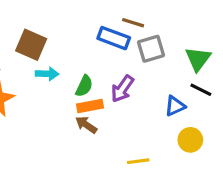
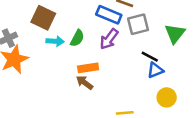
green semicircle: (84, 86) -> (77, 38), moved
purple arrow: (122, 89) -> (109, 39), moved
black line: (201, 90) -> (150, 57), moved

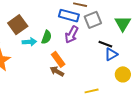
brown square: (43, 18) -> (18, 25), turned 36
orange rectangle: (88, 68) -> (58, 59), turned 70

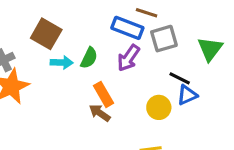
brown square: (18, 25) -> (46, 34), turned -30
yellow circle: (123, 74) -> (159, 107), moved

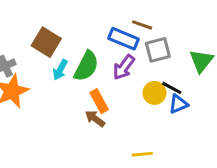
green semicircle: (89, 58) -> (86, 66), size x1.5
cyan arrow: (62, 63) -> (60, 70), turned 114
yellow circle: (159, 107) -> (154, 93), moved

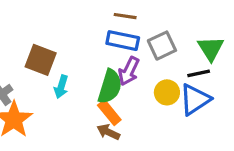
brown line: (142, 25) -> (125, 16), moved
green semicircle: (86, 66) -> (110, 86), moved
black line: (172, 88) -> (199, 73), moved, turned -30
blue triangle: (178, 104) -> (195, 99), size x1.5

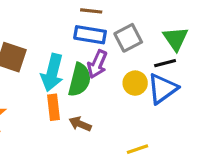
cyan arrow: (61, 87) -> (52, 73), moved, size x1.6
orange rectangle: (109, 112) -> (54, 107), moved, turned 35

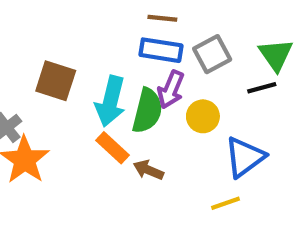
yellow circle: (135, 83) -> (203, 116), moved
blue triangle: (162, 89) -> (245, 157), moved
orange rectangle: (54, 107) -> (112, 148), turned -40

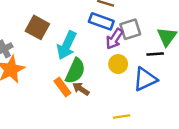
purple arrow: (171, 90) -> (114, 39), moved
green semicircle: (147, 111) -> (75, 71), moved
orange rectangle: (112, 148) -> (62, 87), moved
blue triangle: (245, 157) -> (145, 79), moved

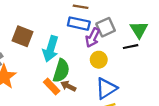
blue triangle: (145, 79) -> (106, 88), moved

